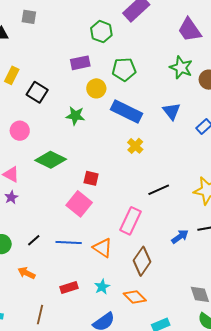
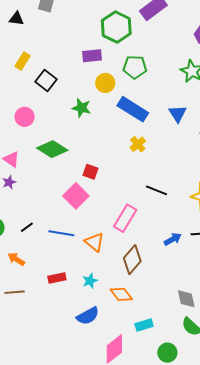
green hexagon: (101, 32) -> (116, 27), size x1.4
black line: (159, 190) -> (156, 190), turned 40
brown line: (40, 315) -> (14, 292), moved, turned 66

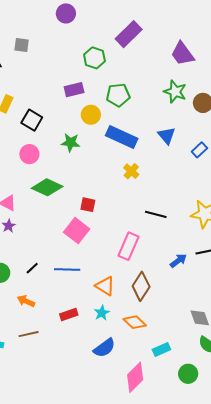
green hexagon: (116, 27) -> (94, 58), size x0.7
pink circle: (25, 117) -> (29, 154), moved
orange triangle: (94, 242) -> (105, 286), moved

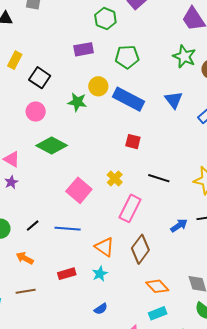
yellow circle: (91, 115) -> (98, 86), moved
yellow cross: (131, 171) -> (115, 178), moved
red square: (88, 205) -> (133, 142), moved
orange diamond: (135, 322) -> (157, 286), moved
blue semicircle: (104, 348) -> (101, 309), size x0.6

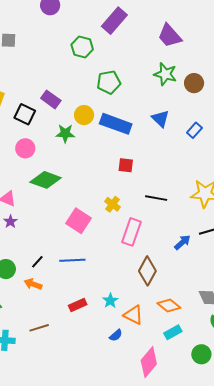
purple rectangle: (84, 49) -> (51, 99), moved, turned 54
orange triangle: (104, 247) -> (133, 315), moved
orange arrow: (25, 258) -> (33, 284), moved

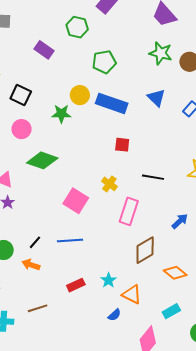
purple rectangle: (51, 99) -> (44, 50), moved
brown diamond: (147, 271) -> (145, 250), turned 32
orange diamond: (169, 305) -> (175, 273), moved

